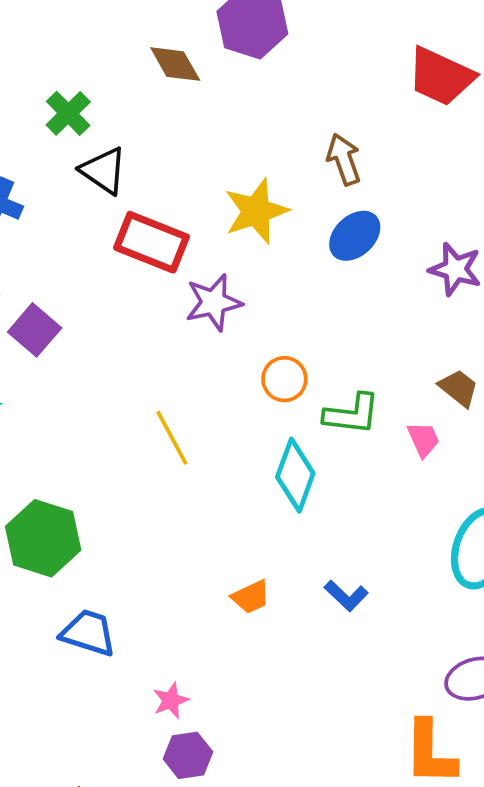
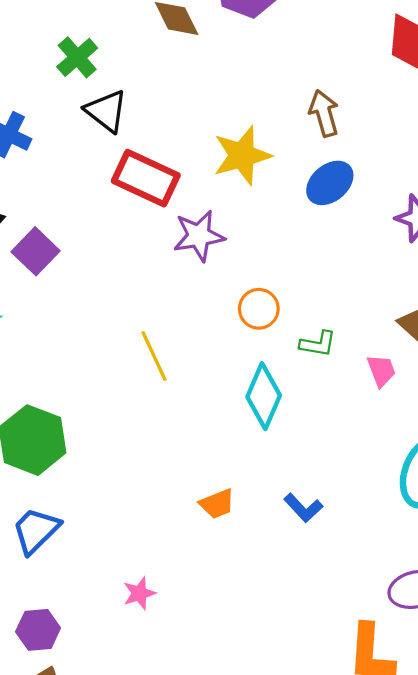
green L-shape: (352, 414) -> (318, 344), size x0.7
blue trapezoid: (88, 633) -> (36, 531), moved, turned -66
purple hexagon: (188, 755) -> (38, 630), moved

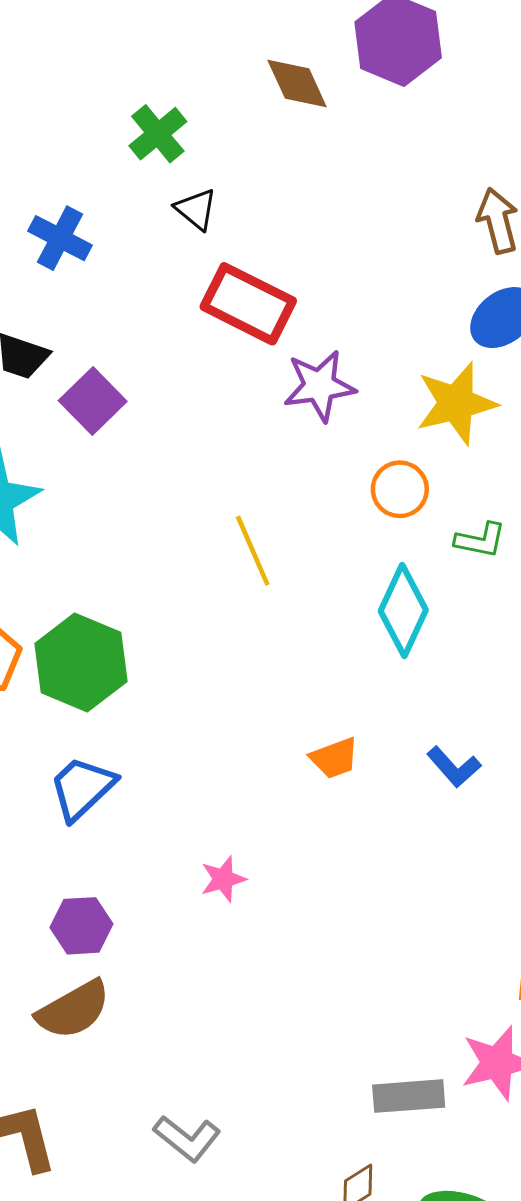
black triangle: (106, 111) -> (196, 209), size x0.7
yellow star: (242, 155) -> (456, 403), moved

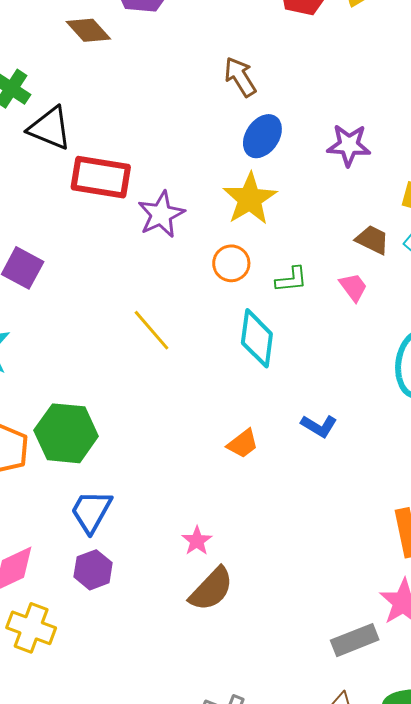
black triangle: (196, 209) -> (50, 128), size x1.6
purple hexagon: (81, 926) -> (93, 570), moved
brown semicircle: (73, 1010) -> (211, 589), moved

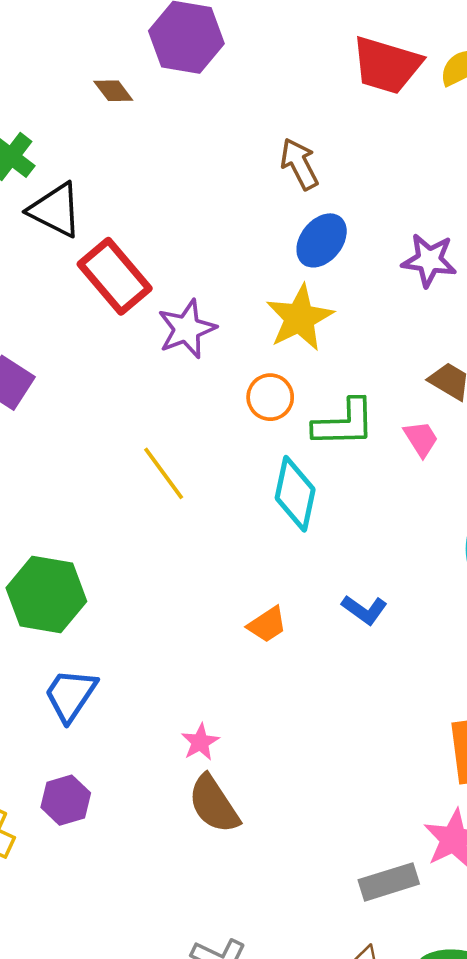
brown diamond: (88, 30) -> (113, 91), size x0.7
red rectangle: (101, 177) -> (115, 276), turned 36
green L-shape: (291, 279) -> (344, 423), size x1.6
purple hexagon: (93, 570) -> (66, 800), moved
brown semicircle: (211, 589) -> (214, 804), turned 99

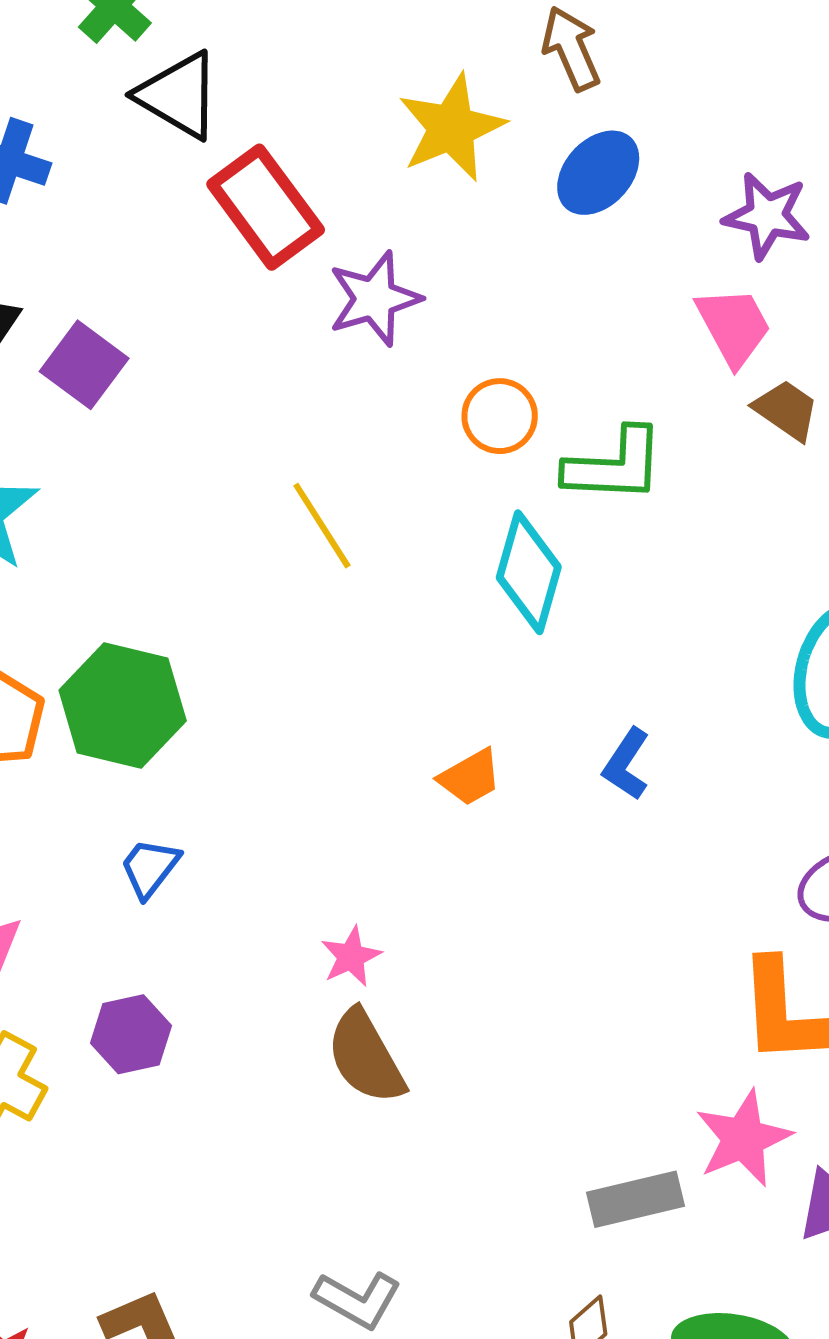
yellow star: (300, 318) -> (451, 128), moved
pink trapezoid: (421, 439) -> (734, 326), moved, size x1.4
blue L-shape: (364, 610) -> (626, 764), turned 84
blue trapezoid: (70, 695) -> (150, 868), size x0.7

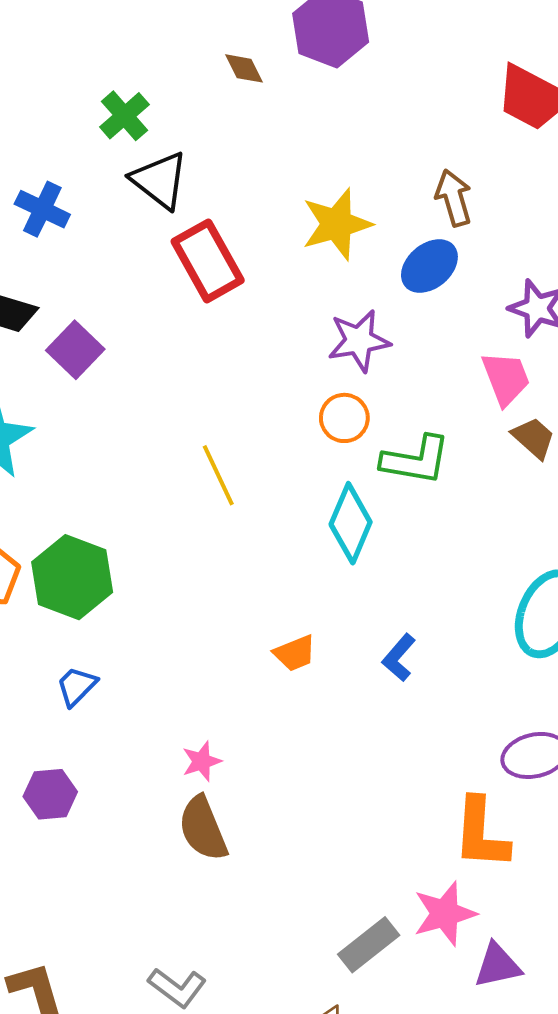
brown arrow: (571, 49) -> (454, 198), moved
purple star: (374, 299) -> (359, 341), moved
gray rectangle: (635, 1199) -> (369, 945), turned -32

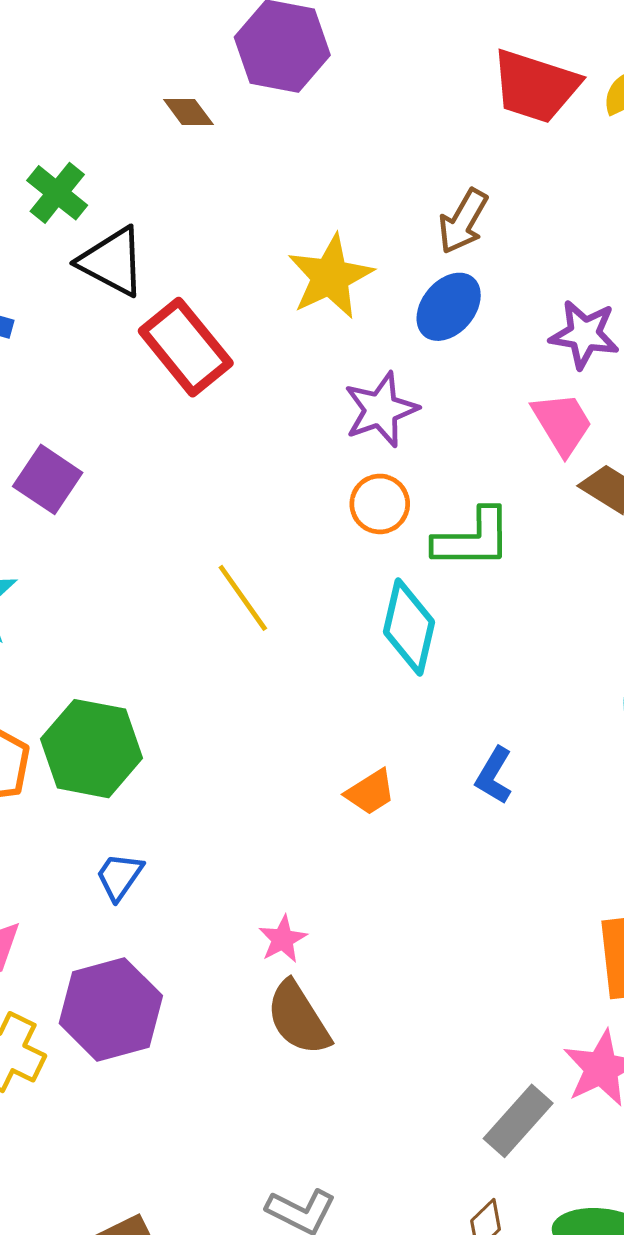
brown arrow: (454, 198) -> (463, 221), turned -124
purple hexagon: (50, 794) -> (111, 1009), size x1.6

